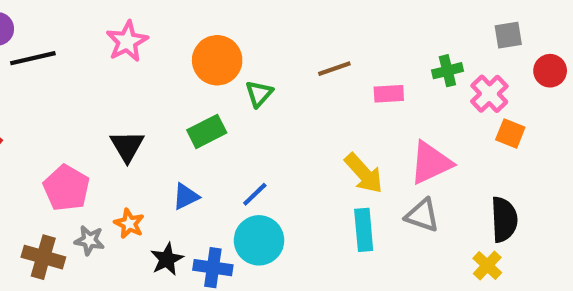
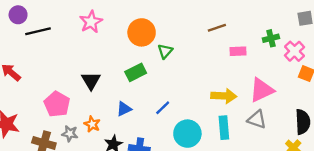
brown line: (334, 69) -> (217, 28), moved
yellow arrow: (364, 173) -> (224, 96), turned -45
cyan circle: (259, 240) -> (187, 134), moved

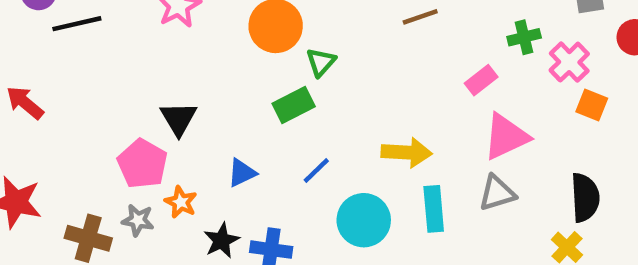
pink rectangle: (238, 51) -> (481, 80), moved, turned -35
green rectangle: (136, 72) -> (294, 105), moved
yellow arrow: (224, 96) -> (407, 152), moved
pink pentagon: (57, 104) -> (142, 164), moved
gray triangle: (257, 119) -> (497, 193), turned -36

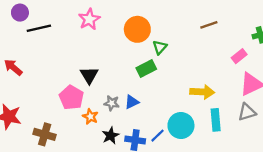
blue line: (316, 170) -> (157, 136), moved
blue triangle: (242, 173) -> (132, 102), moved
gray star: (138, 220) -> (112, 103), moved

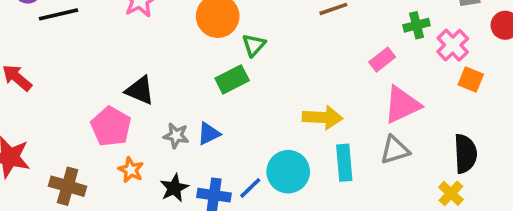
black triangle: (89, 75) -> (140, 90), turned -36
orange star: (90, 117) -> (131, 170), moved

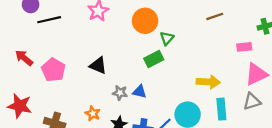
pink rectangle: (382, 60) -> (244, 47), turned 32
pink pentagon: (111, 126) -> (53, 70), moved
blue triangle: (209, 134) -> (140, 92), turned 40

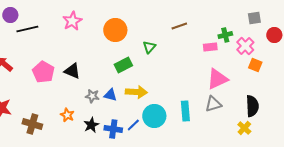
green triangle: (167, 38) -> (149, 47), moved
pink rectangle: (244, 47) -> (210, 47), moved
pink pentagon: (53, 70) -> (43, 72), moved
yellow arrow: (208, 82) -> (136, 92), moved

